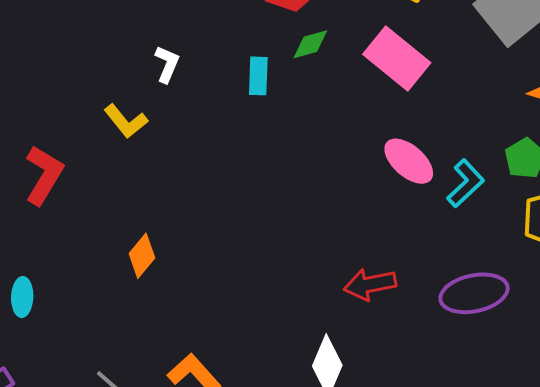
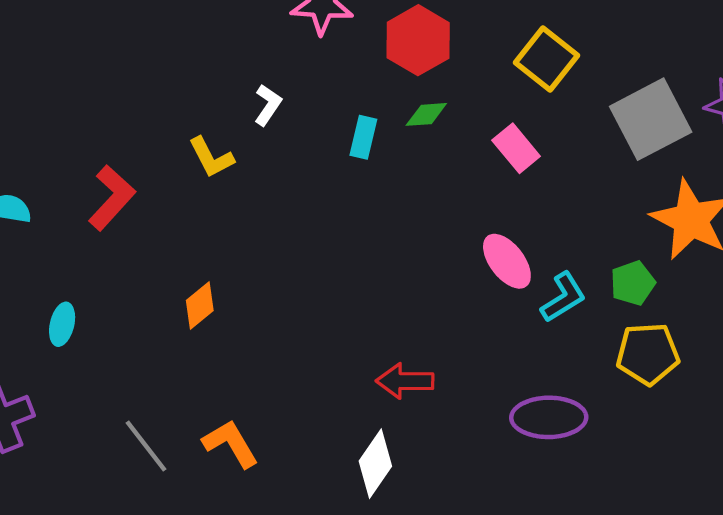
pink rectangle: (397, 59) -> (516, 148), size x0.7
red arrow: (370, 284) -> (405, 381), moved

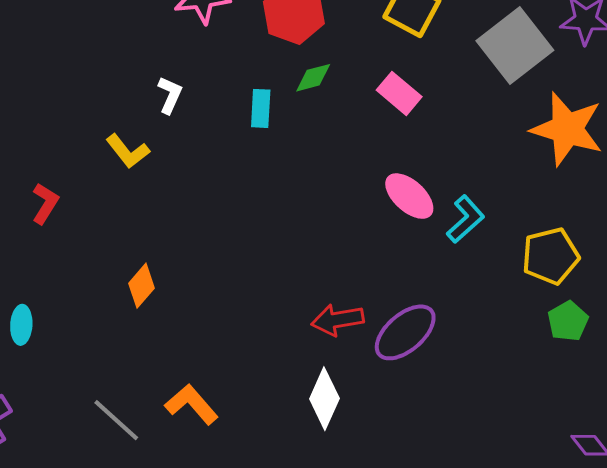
red L-shape: (112, 198) -> (45, 203), size x0.7
green pentagon: (633, 283) -> (568, 321), moved
purple ellipse: (549, 417) -> (405, 332), moved, turned -30

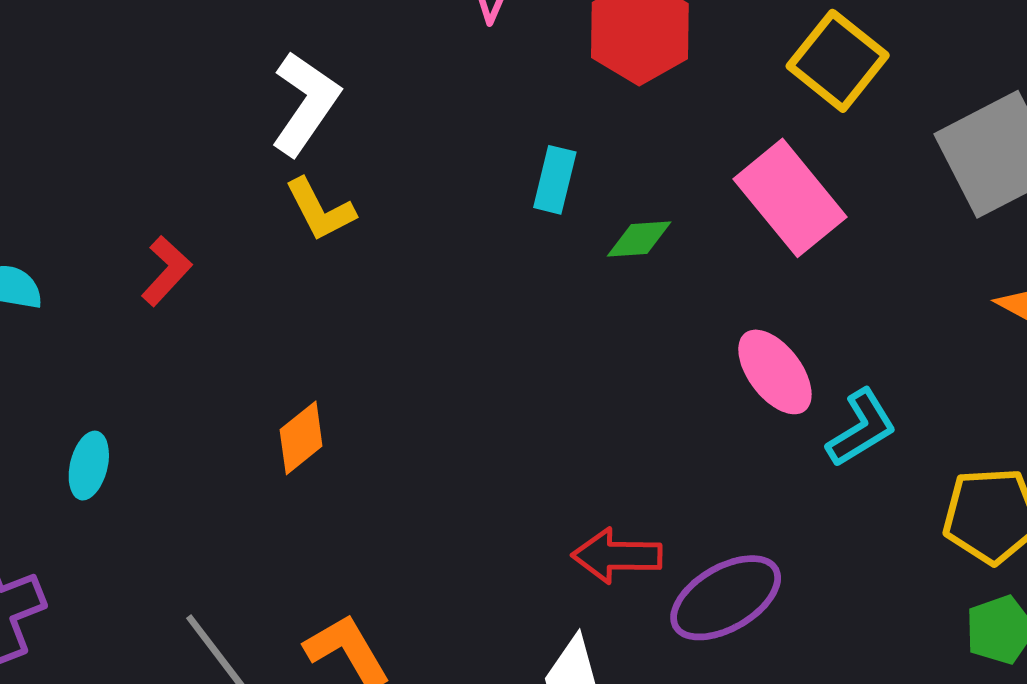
green diamond: (313, 78) -> (639, 239), moved
pink rectangle: (399, 93) -> (790, 198), size x1.5
white L-shape: (170, 95) -> (305, 103), moved, size x1.6

